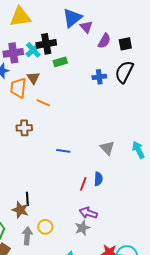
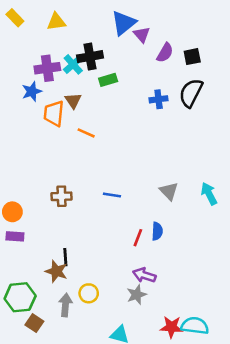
yellow triangle: (20, 17) -> (56, 22), size x0.7
brown cross: (24, 128) -> (62, 196), moved

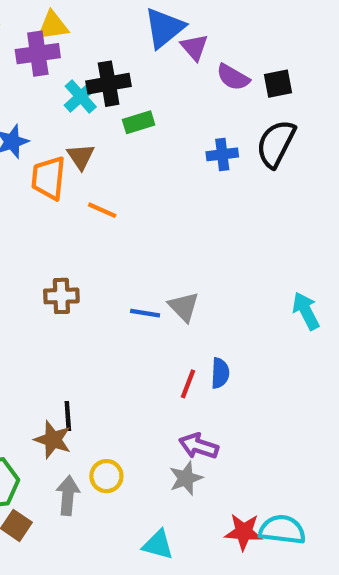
purple semicircle: (165, 53) -> (233, 77), turned 90
purple cross: (47, 68) -> (38, 54), moved
gray triangle: (169, 191) -> (184, 307), moved
brown cross: (62, 196) -> (61, 296), moved

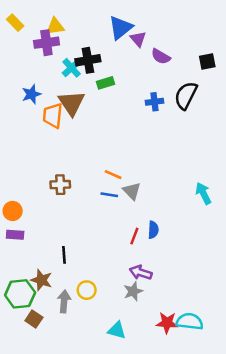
black square: (278, 84) -> (207, 62), moved
brown triangle: (81, 157) -> (72, 103), size x1.6
orange line: (102, 210) -> (113, 175), moved
brown star: (53, 440) -> (41, 280), moved

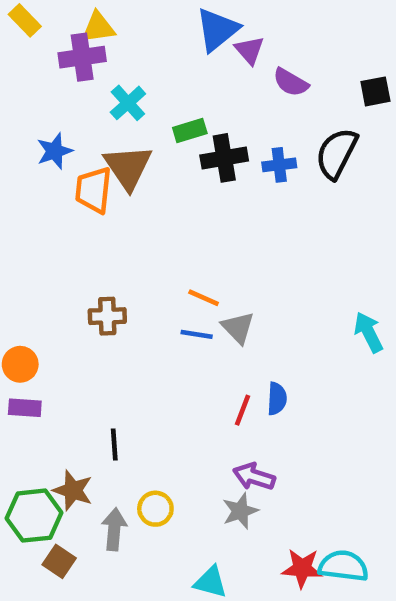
black cross: (88, 60) -> (224, 158), moved

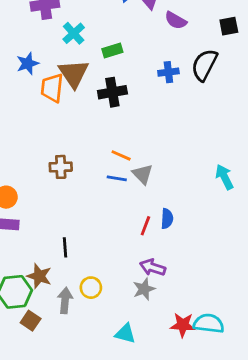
black cross: (224, 158) -> (112, 92), moved

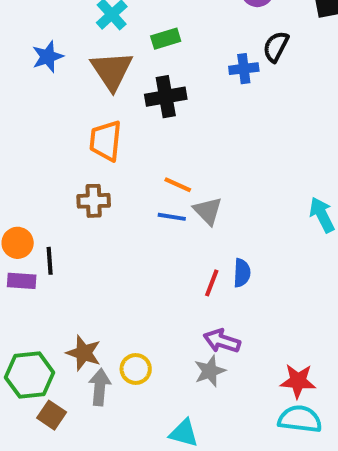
black semicircle: (204, 65) -> (276, 47), moved, size x0.7
orange trapezoid: (52, 88) -> (106, 141), moved
black line: (65, 247) -> (50, 261), moved
brown star: (39, 276) -> (84, 353), moved
red star: (183, 325) -> (298, 381), moved

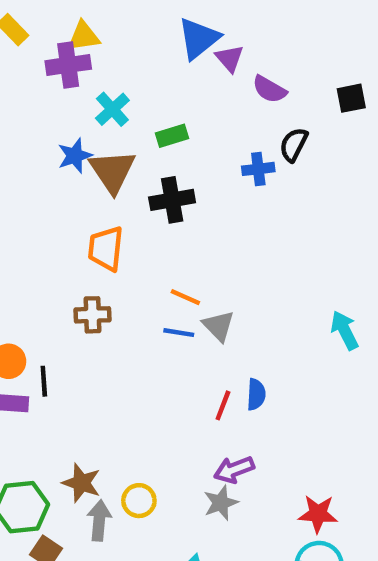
blue star: (48, 57) -> (75, 156), moved
purple arrow: (222, 341) -> (234, 470), turned -39

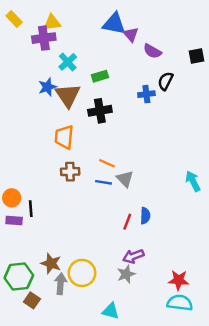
blue triangle: (199, 38) -> (114, 24), turned 50
brown cross: (92, 315) -> (70, 172), moved
yellow circle: (139, 501) -> (82, 273), size x1.5

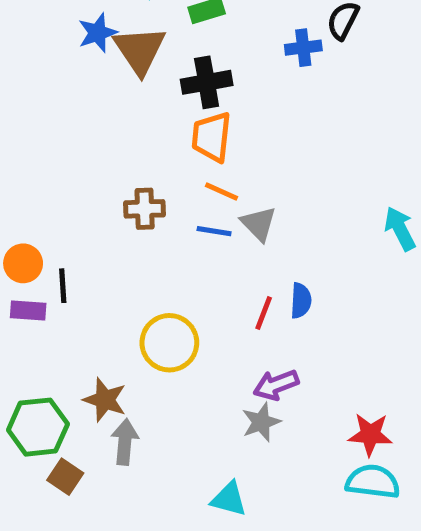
orange trapezoid: (64, 137) -> (212, 137), moved
yellow circle: (82, 273) -> (169, 343), moved

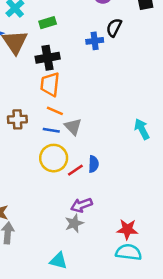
red line: (264, 313) -> (75, 170), turned 35
yellow circle: (169, 343) -> (54, 158), moved

